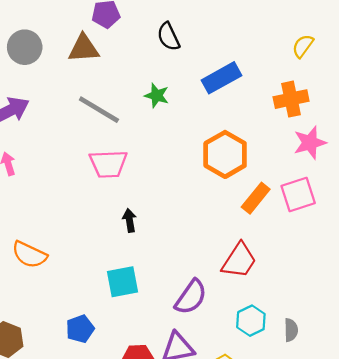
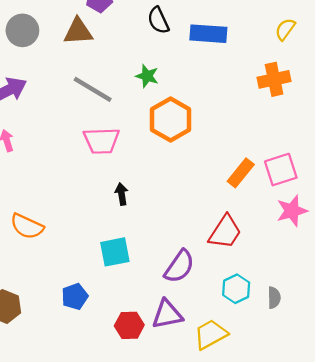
blue rectangle: (221, 78) -> (208, 34), moved, turned 33
pink star: (310, 143) -> (292, 211), moved
orange hexagon: (225, 154) -> (171, 119), moved

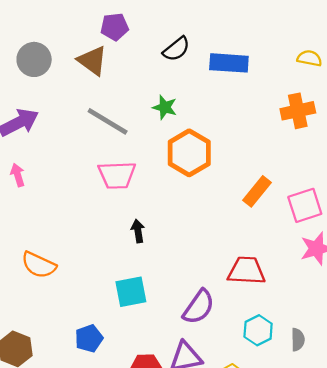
black semicircle: (158, 20) -> (176, 49), turned -104
yellow semicircle: (285, 29) -> (309, 58), turned 65
brown triangle: (78, 31) -> (92, 61), turned 40
orange rectangle: (241, 173) -> (257, 191), moved
red trapezoid: (225, 232) -> (246, 271), turned -120

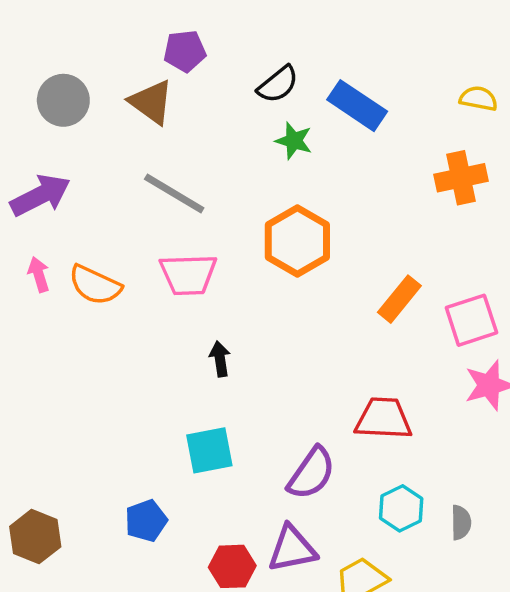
blue rectangle: (229, 63) -> (357, 106), turned 30
green star: (165, 107) -> (294, 141), moved
orange semicircle: (39, 265) -> (95, 285), moved

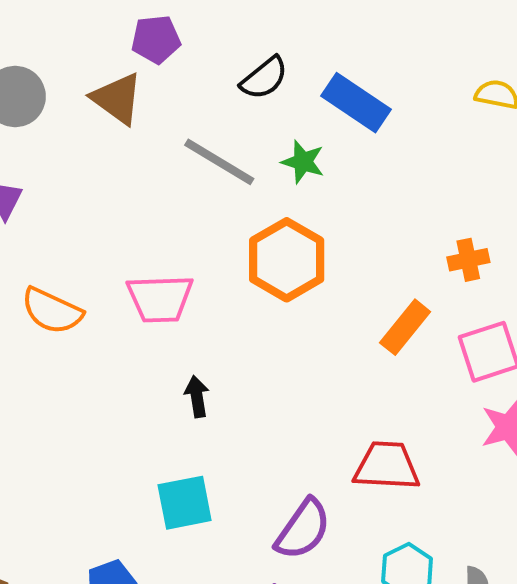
green star: (294, 141) -> (303, 162), moved
orange cross: (461, 178) -> (468, 260), moved, size x0.7
gray line: (174, 194) -> (219, 162), moved

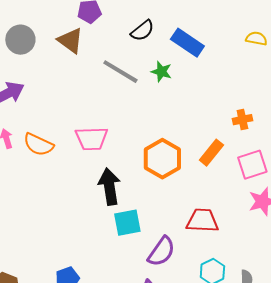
orange hexagon: (287, 260) -> (162, 159), moved
black arrow: (197, 397) -> (109, 187), size x1.8
cyan square: (185, 503) -> (127, 223), moved

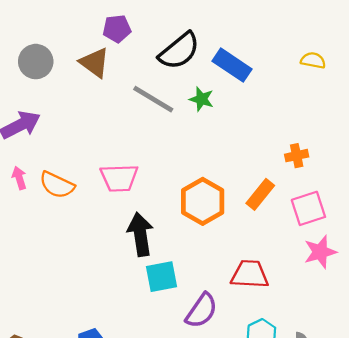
black semicircle: (142, 31) -> (179, 51), size x1.5

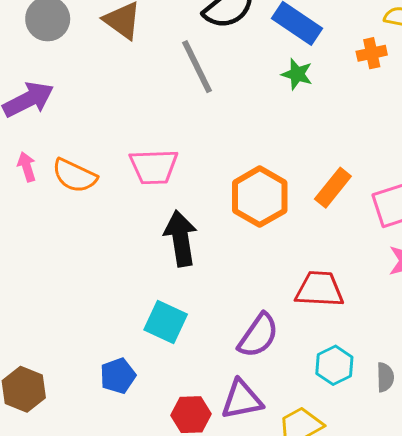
gray line: (153, 99) -> (197, 67), turned 33
green star: (201, 99) -> (297, 74), moved
orange cross: (297, 156) -> (372, 53), moved
cyan square: (161, 277) -> (166, 322), moved, turned 36

